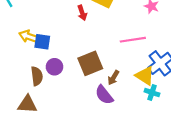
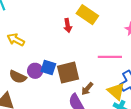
blue square: (42, 42) -> (48, 67), moved
brown semicircle: (37, 76) -> (18, 77), turned 114

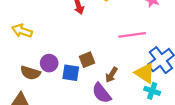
blue square: (48, 67) -> (71, 73), moved
brown square: (68, 73) -> (87, 60), size x0.6

